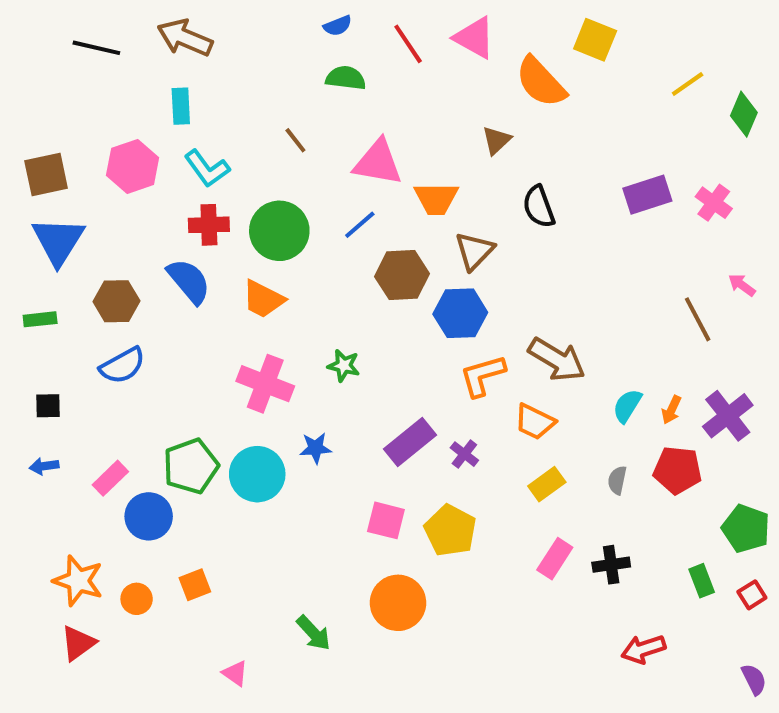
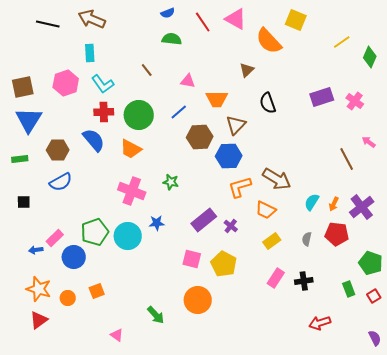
pink triangle: (378, 162) -> (188, 81), size x0.6
blue arrow: (44, 466) -> (36, 250), moved

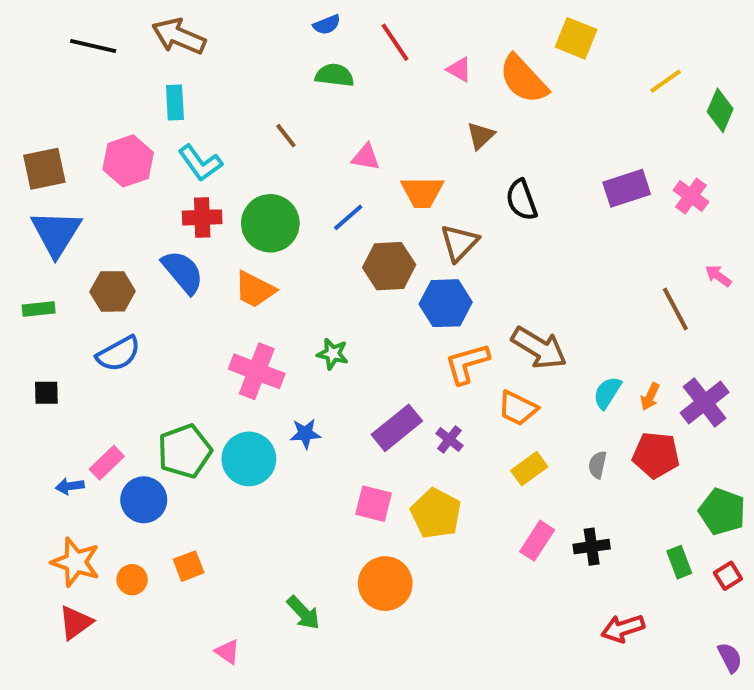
pink triangle: (236, 19) -> (459, 69), moved, size x0.6

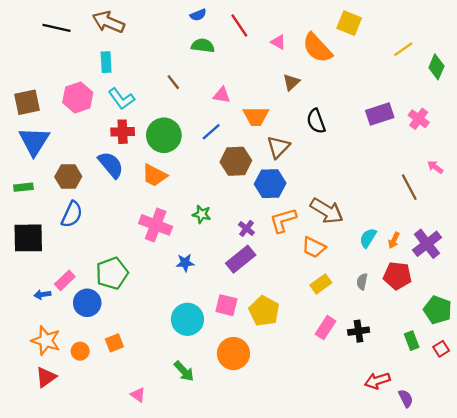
blue semicircle: (118, 354) -> (72, 214), turned -36
black square: (46, 393) -> (28, 238), size x2.0
purple cross: (449, 439) -> (246, 228), moved
cyan circle: (249, 459) -> (187, 319), moved
purple semicircle: (730, 658) -> (406, 398), moved

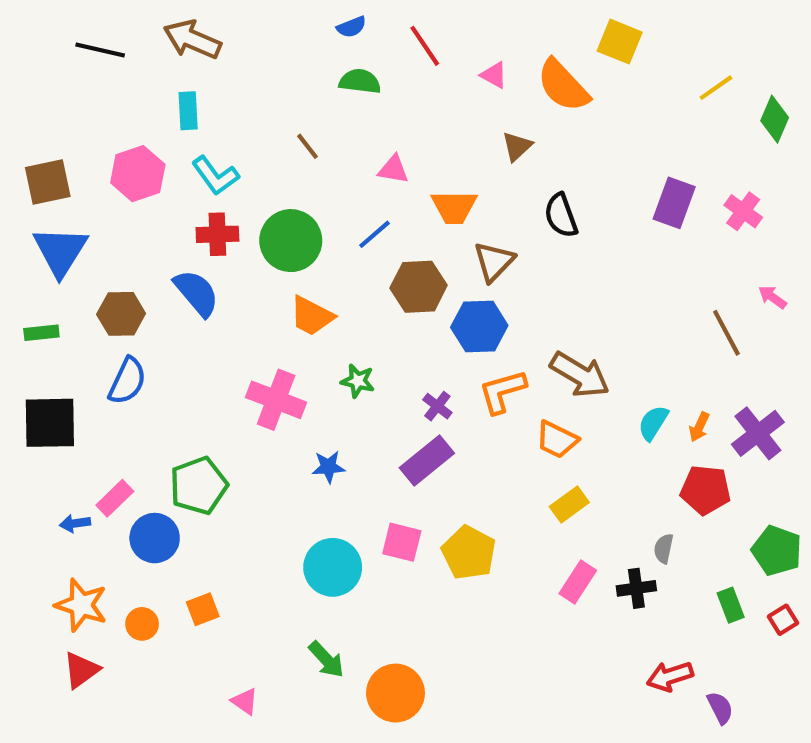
purple rectangle: (380, 114) -> (674, 203), turned -52
orange trapezoid: (154, 175) -> (312, 316), moved
gray semicircle: (362, 282) -> (664, 549), moved
orange circle: (233, 354) -> (395, 693), moved

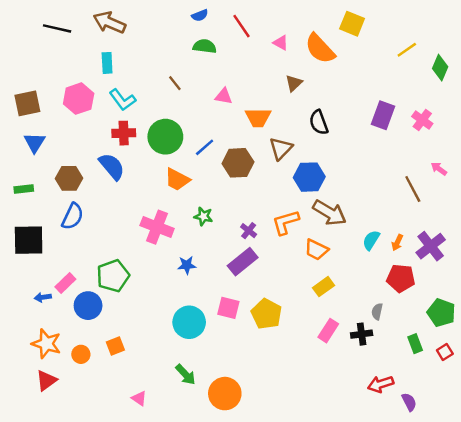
blue line: (375, 234) -> (205, 147), moved
blue triangle: (60, 251) -> (34, 143), size x0.7
blue hexagon: (479, 326) -> (309, 177), moved

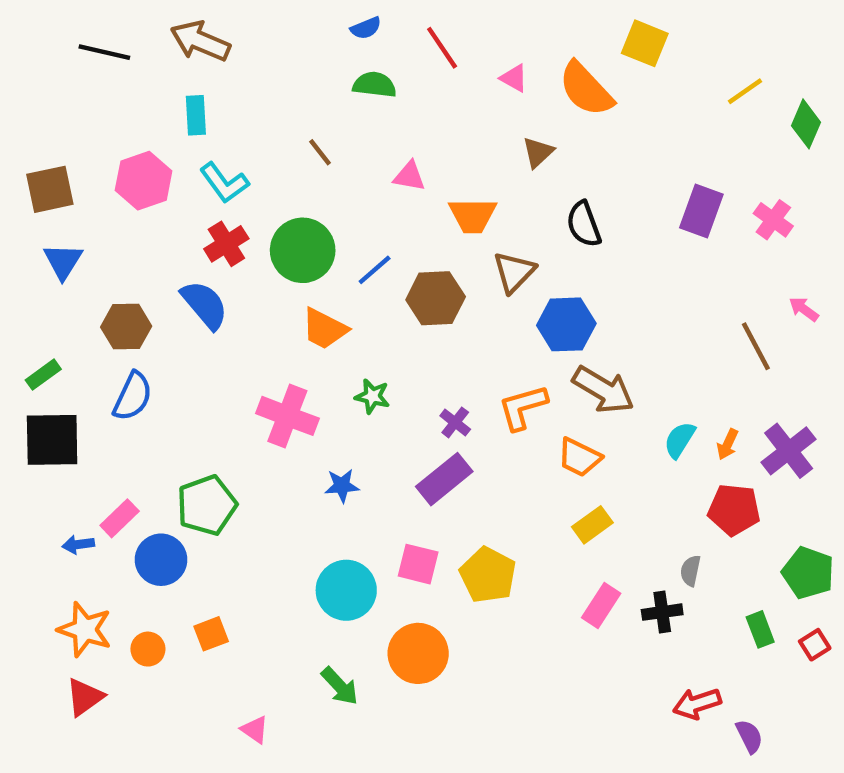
red cross: (124, 133) -> (226, 244), turned -30
green rectangle: (24, 189) -> (43, 375), moved, turned -30
orange circle: (225, 394) -> (418, 653), moved

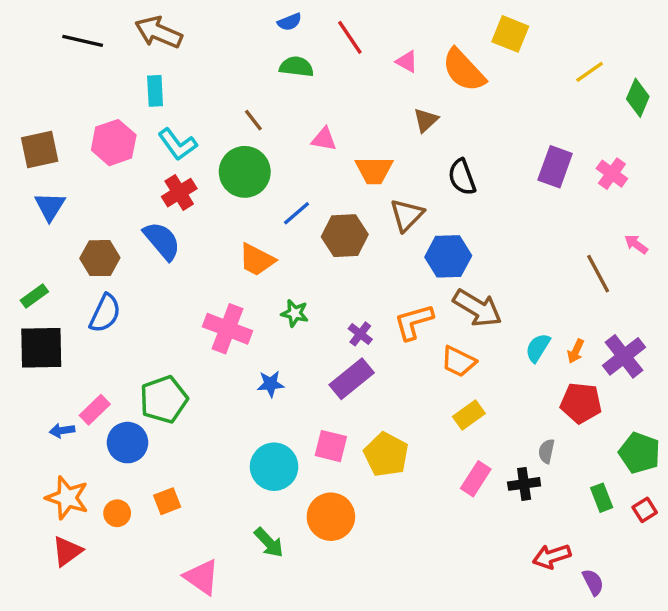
green circle: (303, 250) -> (245, 172), moved
pink triangle: (255, 730) -> (202, 577), size x1.6

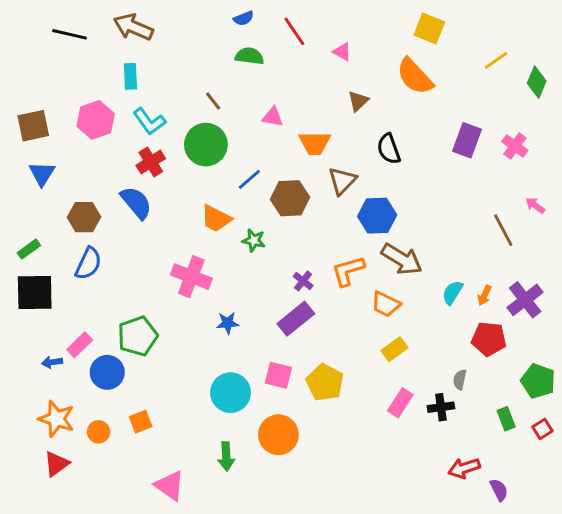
orange semicircle: (464, 70) -> (415, 76), moved
green star: (295, 313) -> (254, 240), moved
green arrow: (269, 543) -> (226, 456), turned 40

